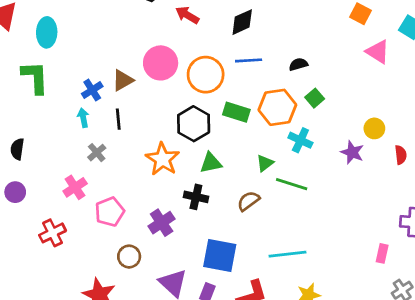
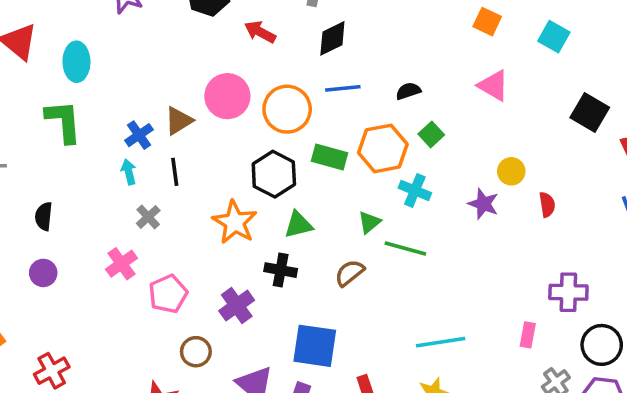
pink triangle: (378, 52) -> (493, 86), moved
red cross: (53, 233) -> (52, 371), moved
cyan line: (287, 254) -> (441, 342), moved

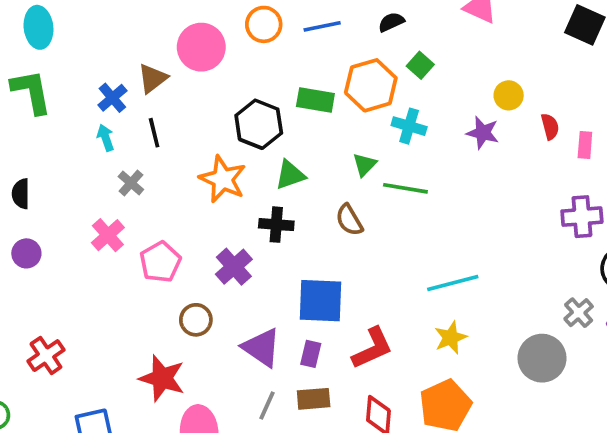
orange circle: (287, 109) -> (264, 24), moved, size x0.7
brown semicircle: (350, 273) -> (349, 220), turned -76
pink rectangle: (528, 335) -> (585, 145), moved

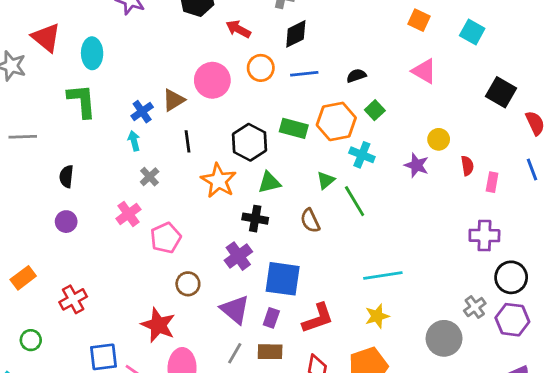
black line: (154, 133) -> (188, 141), moved
green line: (405, 188) -> (355, 201), turned 44
purple cross: (234, 267) -> (238, 256), moved

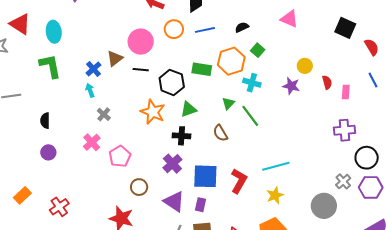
black line: (188, 141) -> (141, 70), moved, turned -70
red L-shape: (318, 318) -> (239, 181), moved, turned -35

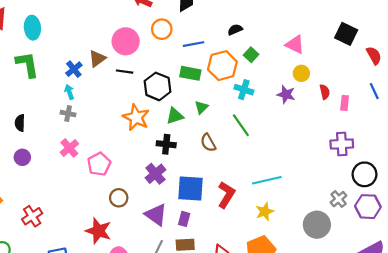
pink triangle: (289, 19) -> (295, 45), moved
blue line: (205, 30) -> (194, 44), moved
green triangle: (228, 103) -> (201, 107), moved
gray cross: (104, 114) -> (68, 114), moved, turned -32

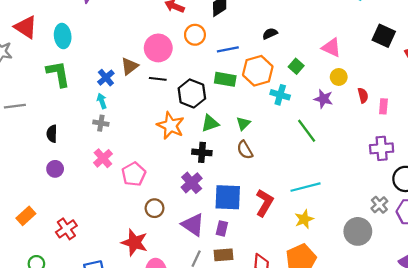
green square: (251, 55) -> (296, 66), moved
green triangle: (201, 107) -> (243, 123), moved
green line: (241, 125) -> (307, 131), moved

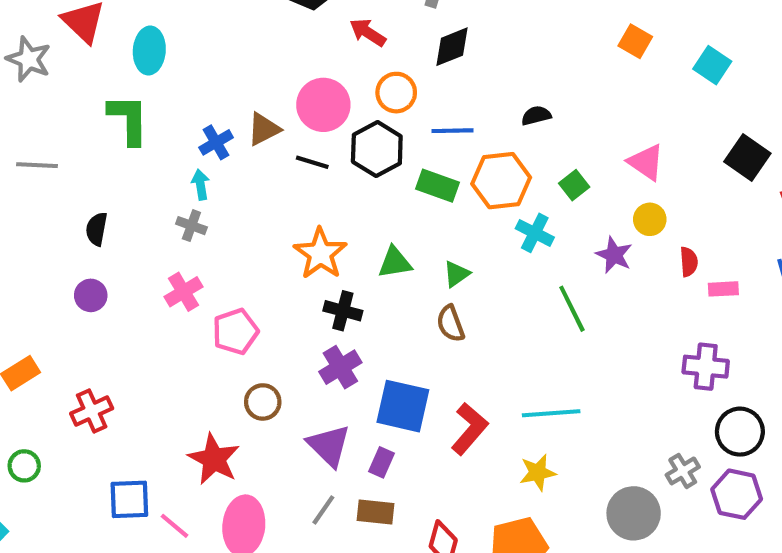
black hexagon: (192, 93) -> (377, 149), moved
pink rectangle: (383, 106) -> (723, 289), turned 72
black cross: (202, 152) -> (343, 311), moved

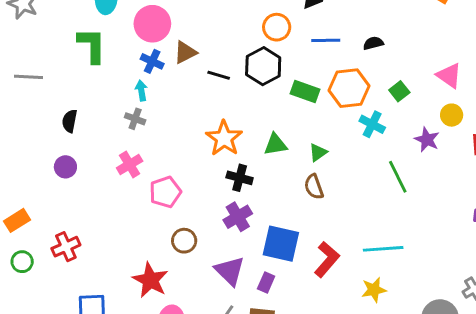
pink circle: (323, 105) -> (152, 24), moved
blue line: (453, 131) -> (326, 40), moved
blue cross: (216, 142) -> (152, 61), turned -35
green circle: (24, 466) -> (22, 262), moved

